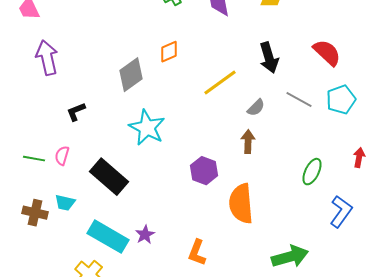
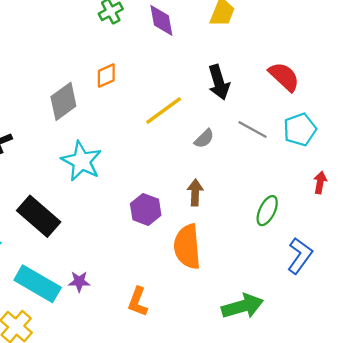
brown arrow: (248, 142) -> (195, 193), moved
red arrow: (359, 158) -> (320, 182), moved
purple star: (145, 235) -> (79, 282), turned 30

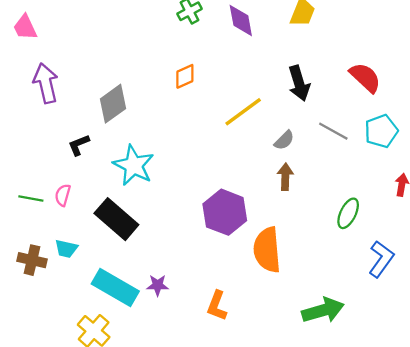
gray diamond: (63, 101) -> (113, 104), moved
cyan star: (81, 161) -> (134, 165), moved
brown arrow: (195, 193) -> (285, 177), moved
purple hexagon: (146, 209) -> (225, 212), size x1.4

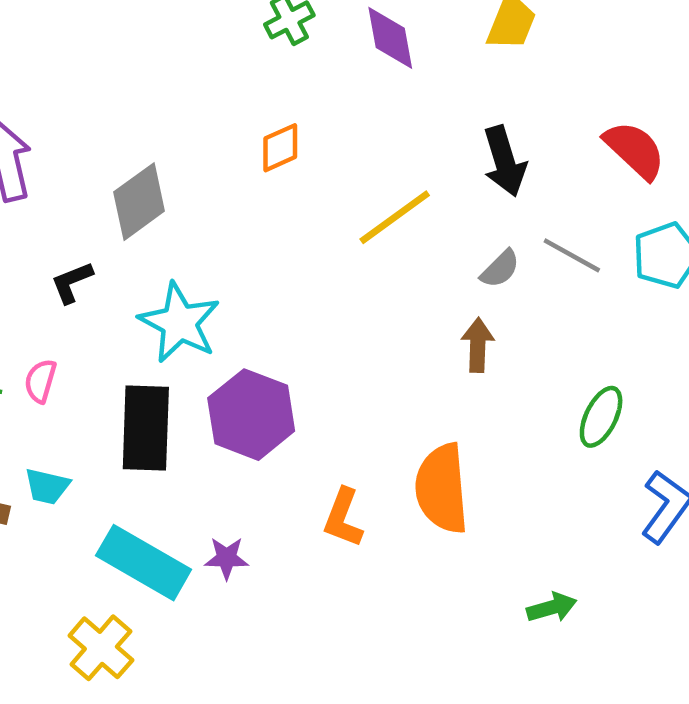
gray semicircle: (284, 140) -> (500, 269), moved
purple hexagon: (225, 212) -> (251, 415), moved
black rectangle: (116, 219) -> (146, 428), turned 51
orange L-shape: (217, 306) -> (343, 518), moved
green arrow: (323, 310) -> (552, 607), size x0.6

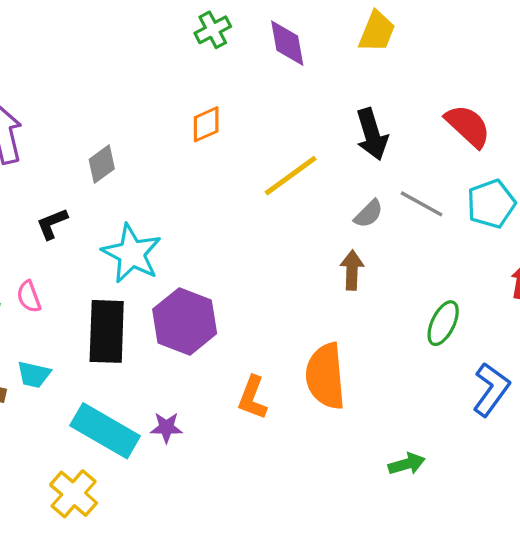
gray diamond: (139, 202) -> (102, 164), size x0.7
pink semicircle: (40, 381) -> (29, 297), turned -36

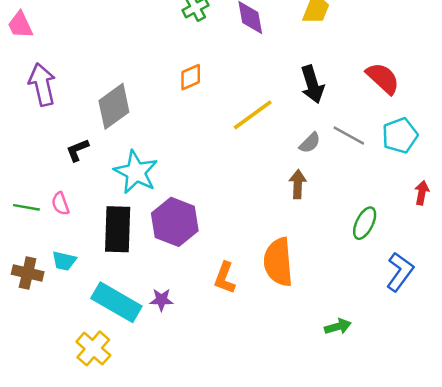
gray diamond: (102, 164) -> (114, 106), size x1.6

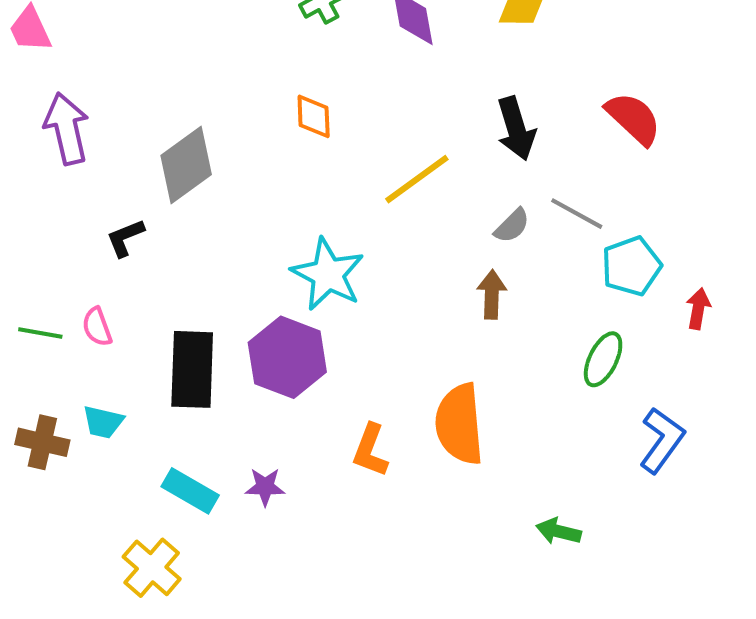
orange diamond: (191, 77) -> (314, 116), turned -68
cyan pentagon: (400, 136) -> (631, 266), moved
cyan star: (136, 172) -> (328, 274), moved
cyan rectangle: (116, 302) -> (190, 491), size x0.7
green arrow: (338, 327) -> (559, 531), turned -150

